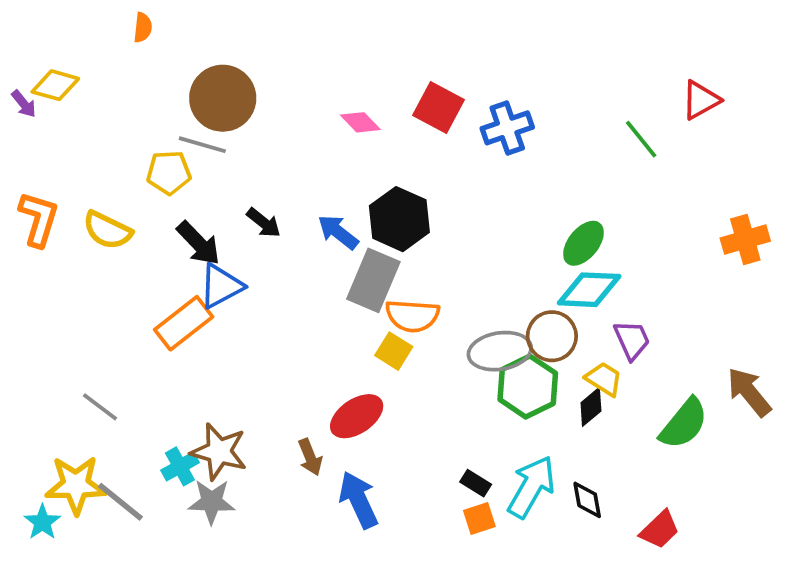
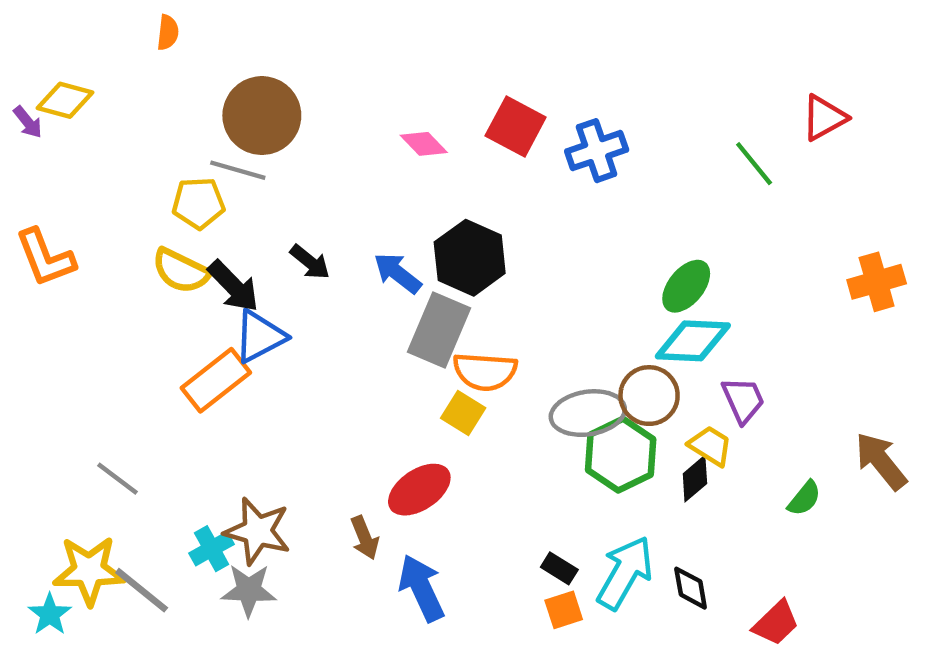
orange L-shape: (39, 219) -> (45, 258), turned 142
yellow semicircle: (107, 230) -> (181, 271), moved
green semicircle: (684, 424) -> (804, 498), size x0.6

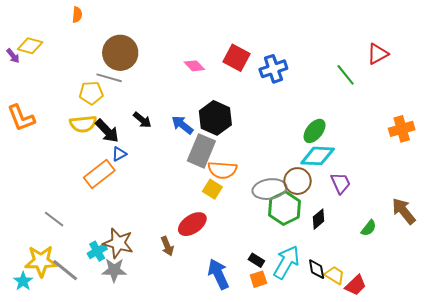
yellow semicircle: (181, 271) -> (83, 124), turned -32
blue triangle: (260, 336) -> (119, 154), size x0.6
yellow trapezoid: (710, 446) -> (335, 275), moved
blue arrow: (422, 588) -> (218, 274), moved

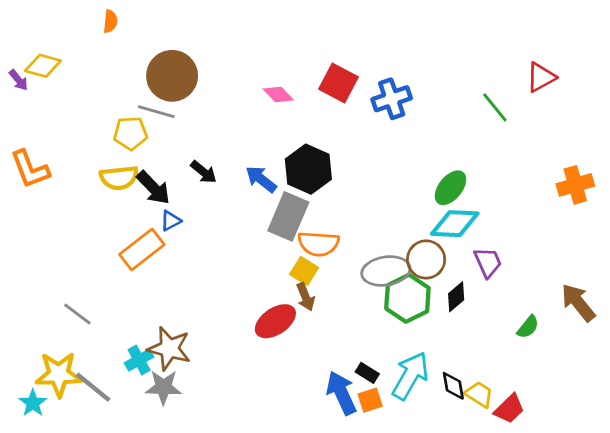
black diamond: (319, 219) -> (456, 297), moved
brown arrow: (167, 246) -> (306, 297), moved
blue arrow: (218, 274) -> (341, 393), moved

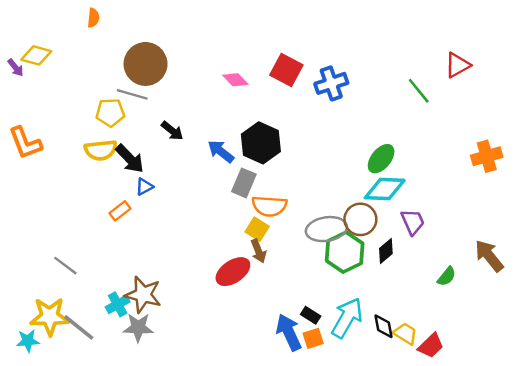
black arrow: (204, 172) -> (172, 131), moved
gray rectangle: (288, 216) -> (244, 183), size x0.7
orange rectangle: (142, 249) -> (120, 211), size x0.6
cyan star: (33, 403) -> (28, 341), turned 30

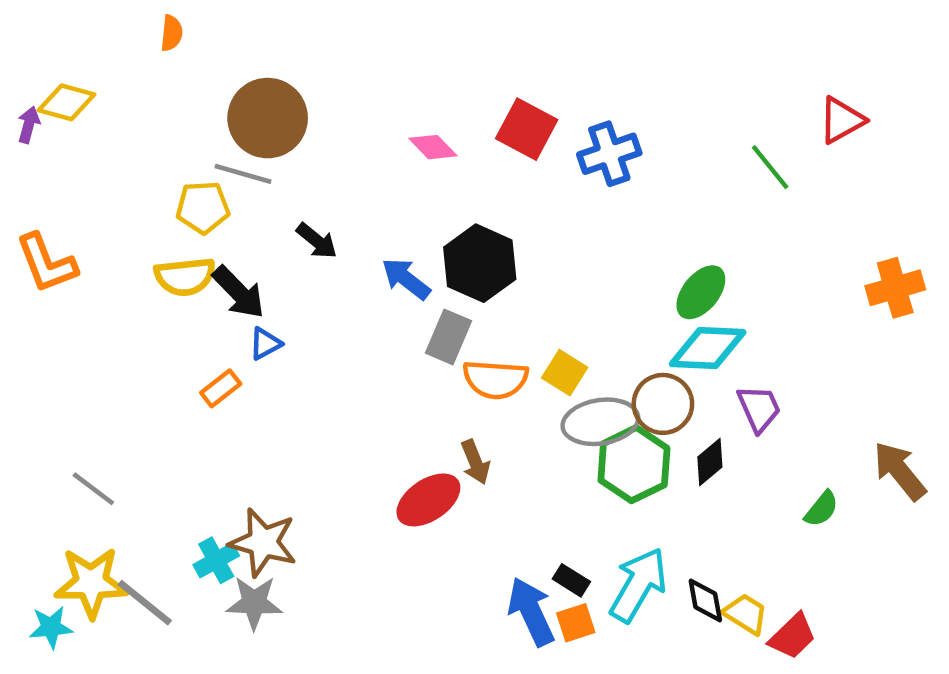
purple arrow: (16, 68) -> (29, 125), turned -126
yellow square: (257, 229) -> (565, 373), moved
gray line: (65, 266) -> (93, 489), moved

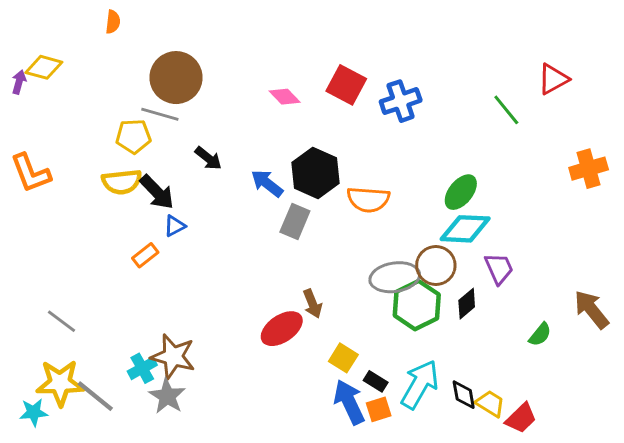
orange cross: (895, 288) -> (589, 169), moved
yellow square: (565, 373) -> (343, 358), moved
orange semicircle: (495, 379) -> (368, 199), moved
gray star: (254, 603) -> (167, 396), turned 30

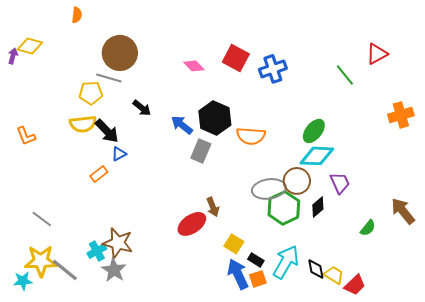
orange L-shape: (31, 173) -> (26, 136), moved, size x0.7

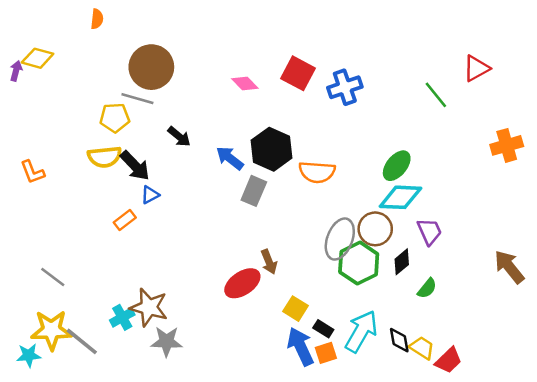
gray ellipse: (269, 189) -> (340, 239), turned -60
green semicircle: (368, 228) -> (427, 288), moved
gray star: (114, 270) -> (167, 341), moved, turned -30

